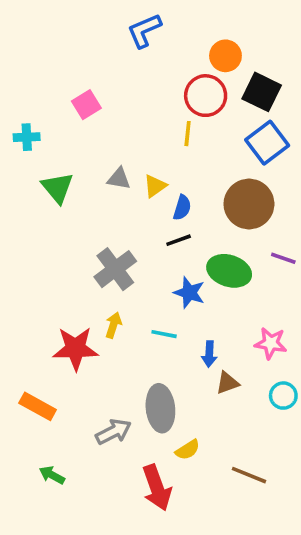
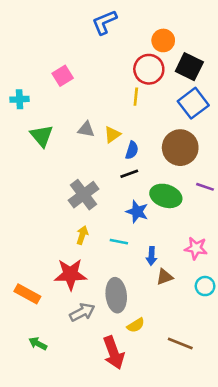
red star: (76, 349) -> (70, 274), moved

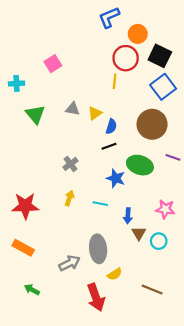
blue L-shape: (104, 22) -> (109, 17), moved
gray cross: (84, 195) -> (71, 164), size x0.6
red star: (70, 274) -> (25, 206), moved
brown triangle: (165, 277) -> (139, 233), turned -40
cyan circle: (205, 286) -> (159, 241), moved

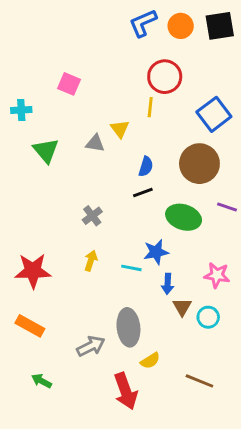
orange circle: (138, 34) -> (181, 26), moved
black square: (160, 56) -> (220, 26), moved, turned -35
pink square: (53, 64) -> (69, 84), turned -35
yellow triangle: (95, 113) -> (120, 129), moved, turned -32
blue star: (116, 178) -> (156, 252), moved, turned -30

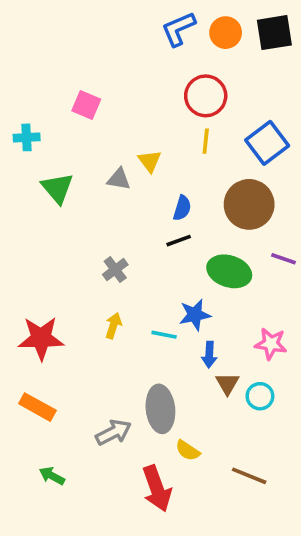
yellow line: (150, 107) -> (206, 141), moved
yellow semicircle: (150, 361) -> (188, 450), turned 66

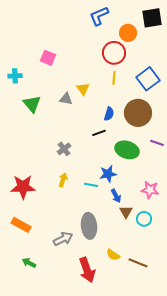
orange circle: (226, 33) -> (128, 33), moved
blue semicircle: (182, 208) -> (109, 114), moved
blue arrow: (209, 355) -> (116, 196), turned -32
yellow semicircle: (188, 450) -> (113, 255), moved

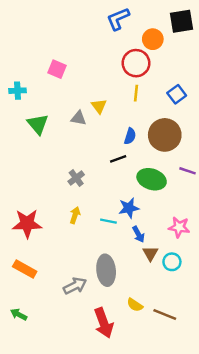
blue square: (148, 79) -> (177, 94), size x0.7
green arrow: (29, 263) -> (19, 314), moved

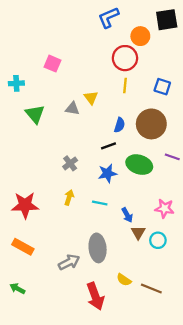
blue square: (177, 94) -> (162, 87), turned -35
blue star: (129, 208) -> (107, 173), moved

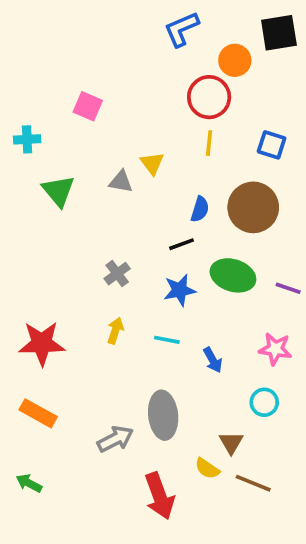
purple line: (172, 157) -> (288, 288), moved
brown triangle: (138, 233) -> (231, 443), moved

